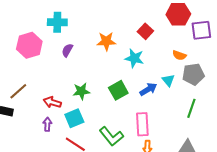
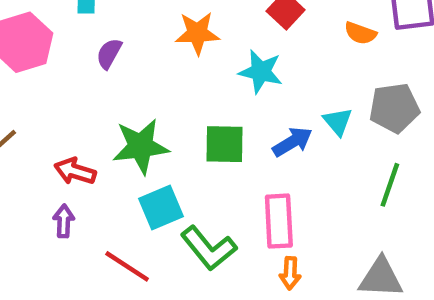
orange semicircle: (179, 55) -> (360, 33), moved
green square: (118, 90) -> (224, 144), turned 30
green star: (81, 91) -> (141, 146), size x1.4
cyan square: (74, 118) -> (161, 207), moved

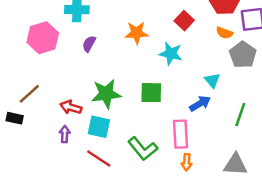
gray pentagon: (394, 108) -> (243, 55), moved, turned -30
blue arrow: (292, 142) -> (200, 104), moved
cyan square: (161, 207) -> (99, 127), moved, turned 35

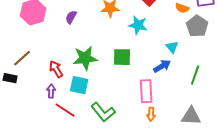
red arrow: (71, 107) -> (56, 69), turned 42
green L-shape: (143, 149) -> (103, 112), moved
red line: (99, 158) -> (65, 110), moved

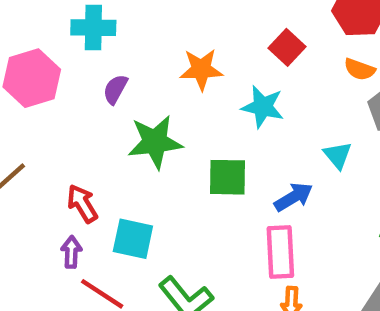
green star: (85, 58) -> (155, 142), moved
blue arrow: (162, 66) -> (294, 197), moved

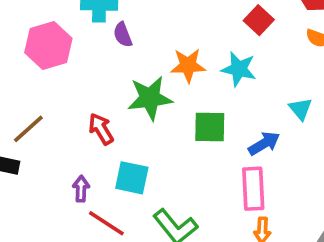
orange star: (201, 69) -> (188, 65), moved
purple semicircle: (115, 89) -> (123, 35), moved, turned -50
red arrow: (82, 204) -> (101, 129), moved

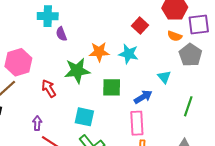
pink hexagon: (48, 45) -> (18, 62), moved
cyan square: (132, 178) -> (84, 117), moved

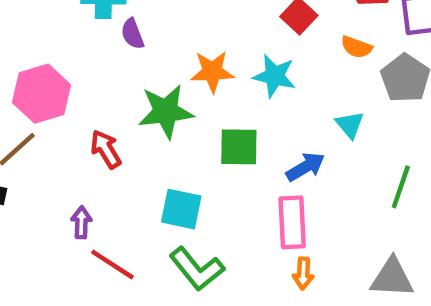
orange semicircle: (175, 36) -> (357, 47), moved

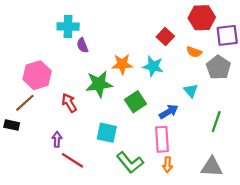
green square: (239, 147) -> (135, 102), turned -35
green L-shape: (197, 269) -> (130, 163), moved

